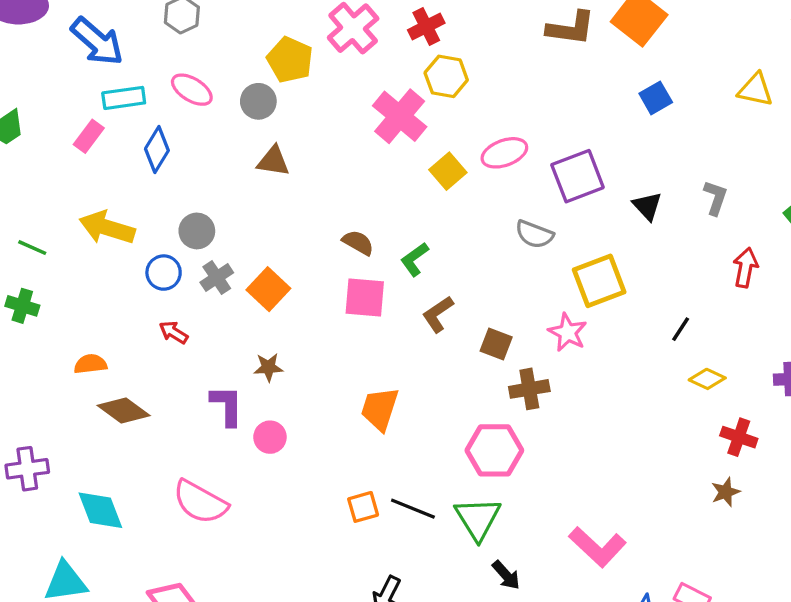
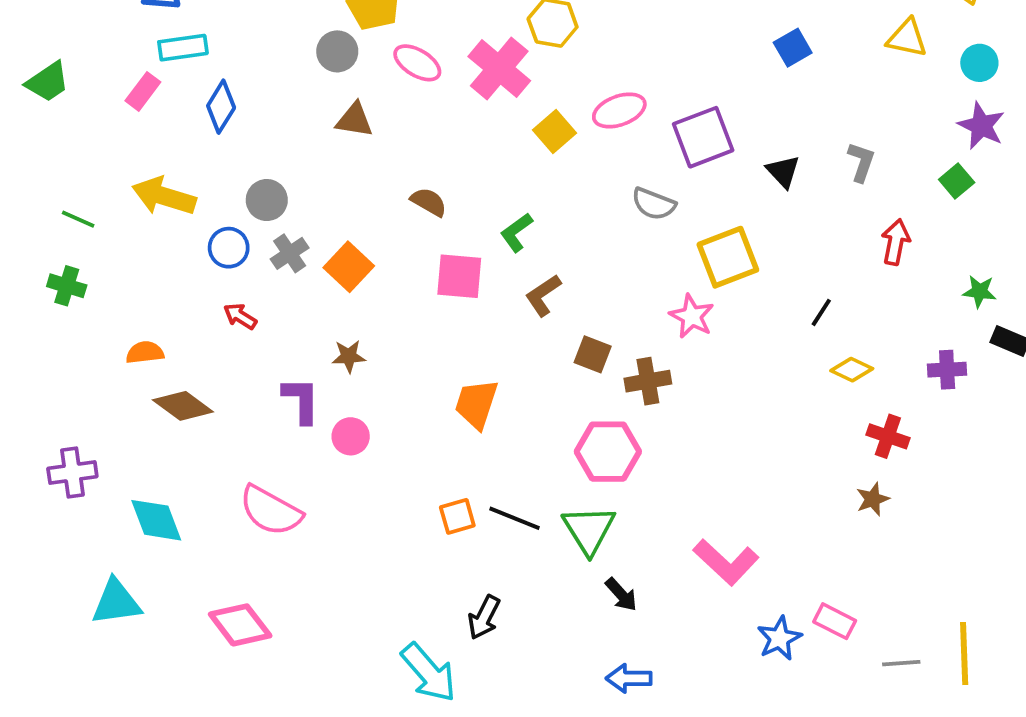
pink ellipse: (192, 90) -> (417, 63), moved
brown semicircle: (358, 243) -> (429, 202), moved
brown square: (496, 344) -> (593, 354), moved

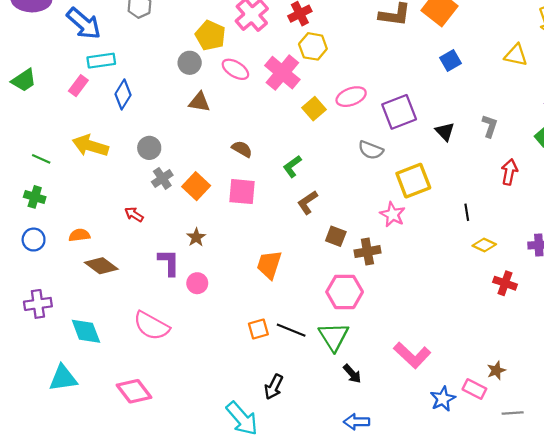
blue circle: (229, 248) -> (34, 240), moved
pink square: (459, 276) -> (242, 192), moved
black line: (821, 312) -> (467, 212), turned -42
brown star: (349, 356) -> (196, 237), turned -30
brown star: (873, 499) -> (496, 370), moved

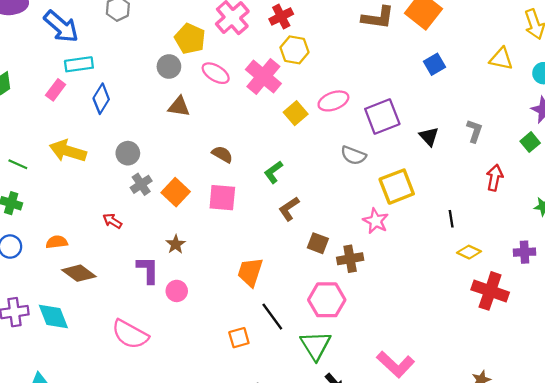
red cross: (505, 283) -> (490, 291), size x1.5
black line: (291, 330) -> (272, 317), moved, turned 32
cyan diamond: (86, 331) -> (53, 317), moved

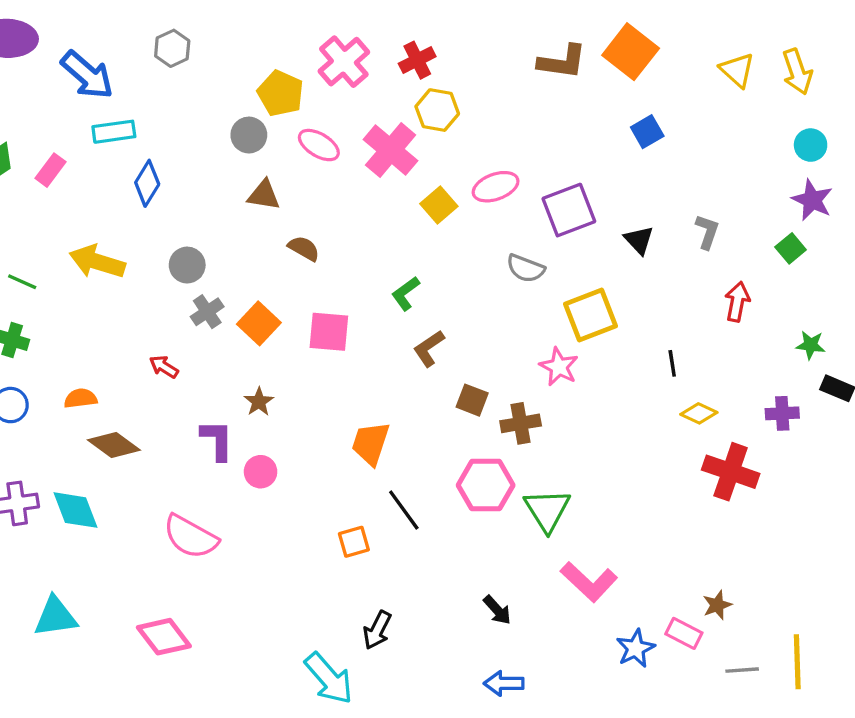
yellow triangle: (501, 59) -> (737, 70), moved, turned 30
pink rectangle: (56, 90) -> (51, 170), moved
brown semicircle: (222, 154) -> (304, 248), moved
green triangle: (316, 345) -> (547, 510), moved

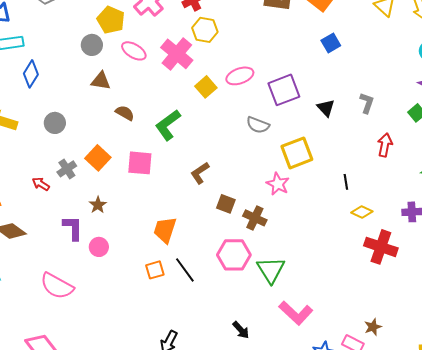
green L-shape: (406, 293) -> (168, 125), moved, size x1.5
gray cross: (207, 312) -> (67, 169), moved
brown cross: (521, 423) -> (255, 218), turned 35
orange square: (354, 542) -> (155, 270), moved

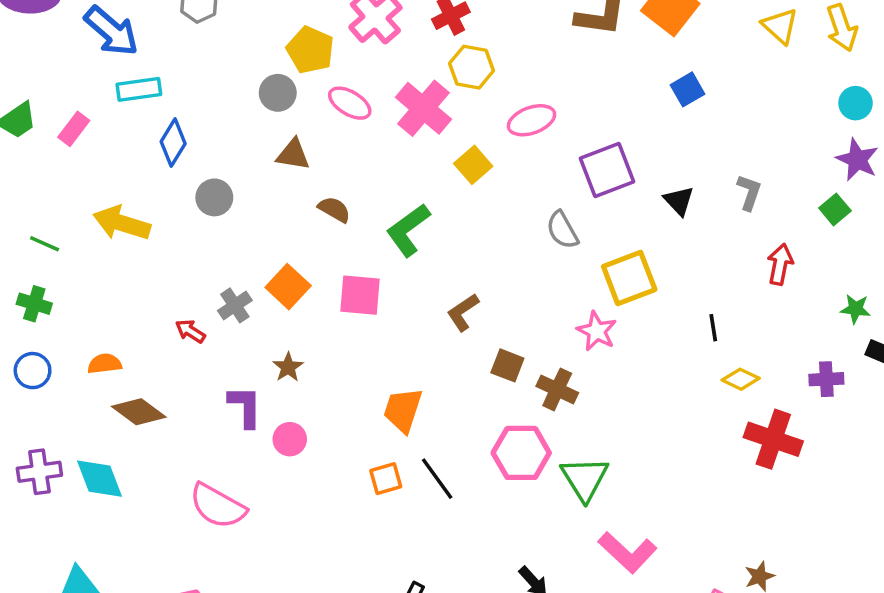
pink ellipse: (240, 76) -> (531, 120), moved
gray circle: (55, 123) -> (214, 197), moved
gray semicircle: (258, 125) -> (562, 230), turned 40

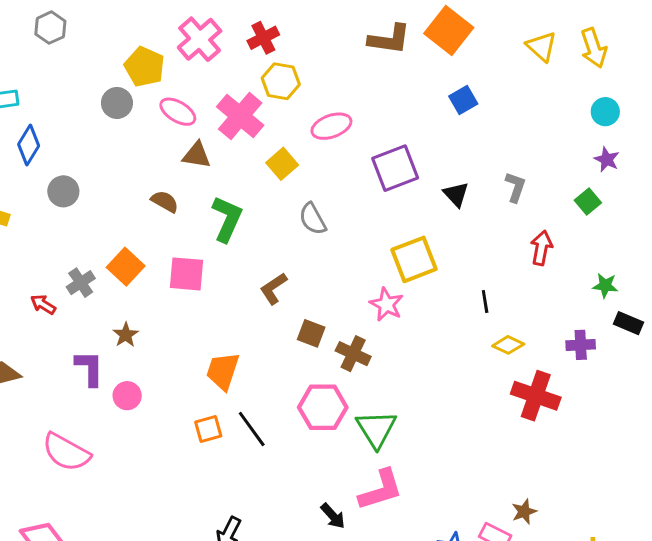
brown triangle: (293, 155) -> (197, 155), moved
purple star: (857, 160) -> (607, 159), size x0.7
green L-shape: (408, 230) -> (227, 219), turned 150
gray semicircle: (562, 230) -> (313, 219), moved
pink L-shape: (627, 552) -> (381, 490), moved, turned -60

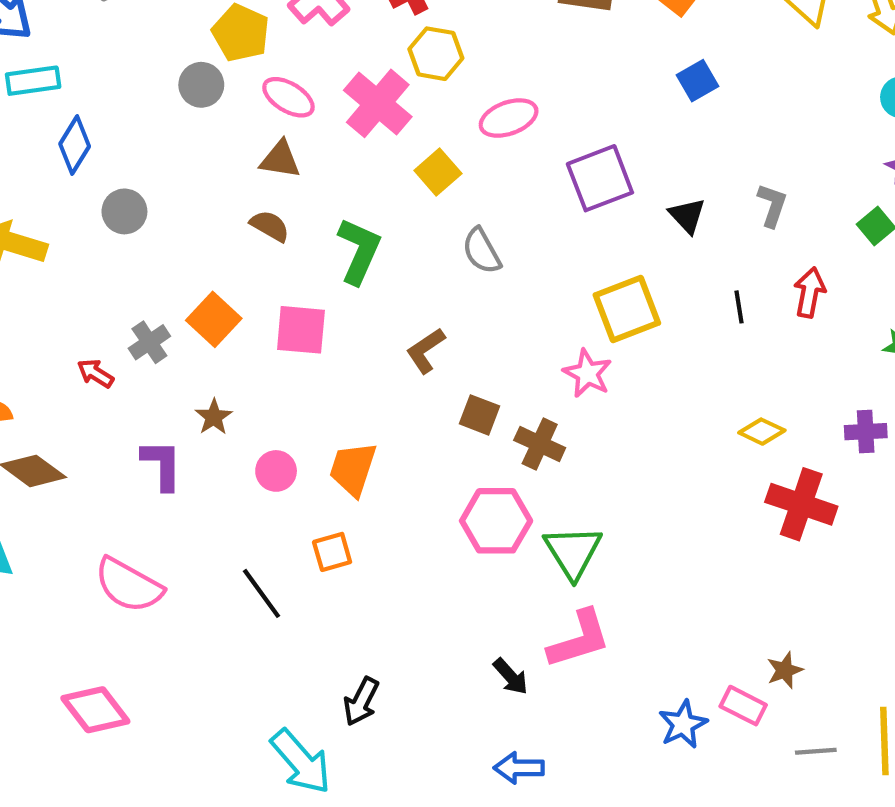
brown triangle: (197, 155) -> (280, 160), moved
black line: (485, 301) -> (739, 307), moved
pink circle: (127, 396) -> (276, 471), moved
black line: (252, 429) -> (261, 593), moved

